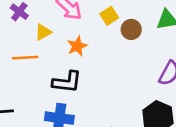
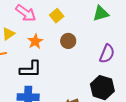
brown circle: (131, 29) -> (68, 41), moved

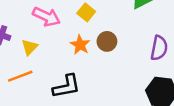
orange star: (35, 41) -> (80, 45), moved

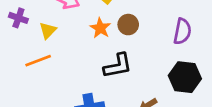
black L-shape: (66, 86) -> (118, 66), moved

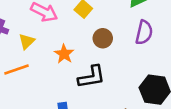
orange star: (100, 28) -> (64, 54), moved
purple semicircle: (182, 31) -> (144, 32), moved

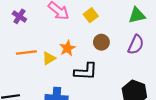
yellow triangle: (27, 41) -> (49, 58), moved

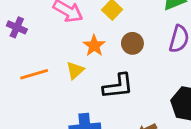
orange star: (67, 48) -> (94, 46), moved
yellow triangle: (49, 58) -> (75, 70), moved

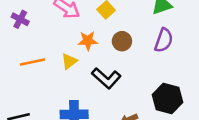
orange star: (94, 46) -> (88, 41), turned 30
black L-shape: (118, 86) -> (106, 78), turned 44

